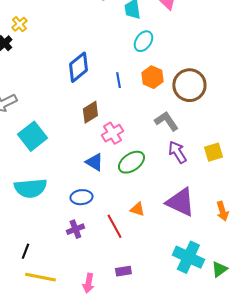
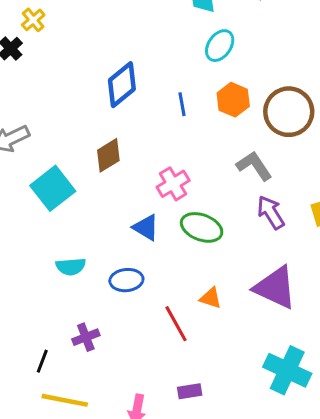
brown diamond: (90, 112) -> (108, 155), moved
green ellipse: (131, 162) -> (202, 227), turned 56
cyan semicircle: (30, 188) -> (71, 267), moved, size x0.6
purple cross: (75, 229) -> (86, 337), moved

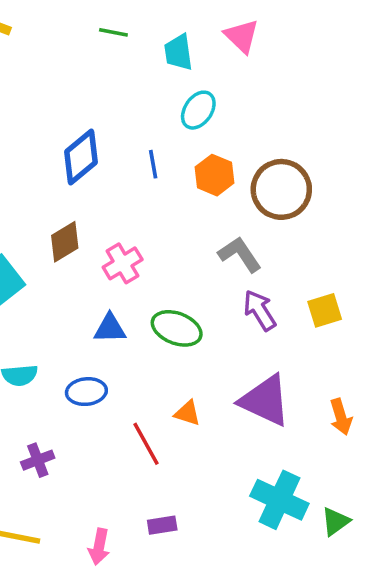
blue line: (182, 104) -> (153, 164), moved
pink cross: (173, 184) -> (123, 263), moved
blue triangle: (146, 227) -> (110, 328), turned -32

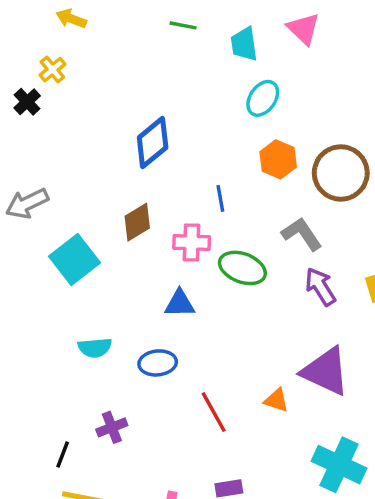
blue line: (153, 164) -> (220, 198), moved
pink cross: (123, 263) -> (192, 243), turned 33
green ellipse: (177, 328) -> (242, 268), moved
orange triangle: (187, 413) -> (276, 400), moved

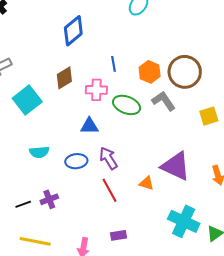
orange hexagon: (278, 159) -> (150, 72), moved
brown circle: (341, 173) -> (185, 72), moved
gray L-shape: (302, 234) -> (164, 101), moved
purple arrow: (320, 287) -> (108, 158), moved
black line: (63, 454) -> (23, 204), moved, turned 49

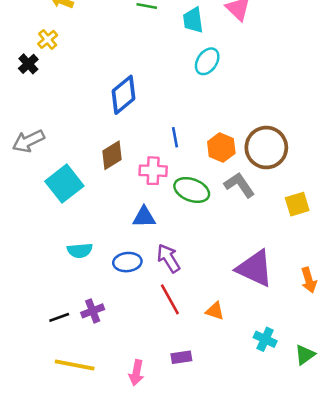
orange triangle: (147, 183) -> (215, 311), moved
cyan cross: (184, 221) -> (265, 339), size x0.6

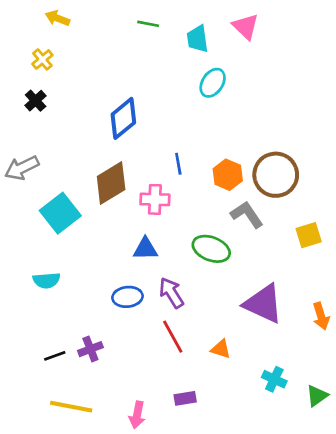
black cross: (28, 64) -> (36, 101), moved
brown diamond: (112, 155) -> (111, 183), size x1.4
green ellipse: (192, 190) -> (211, 249), moved
cyan semicircle: (80, 250) -> (47, 280), moved

